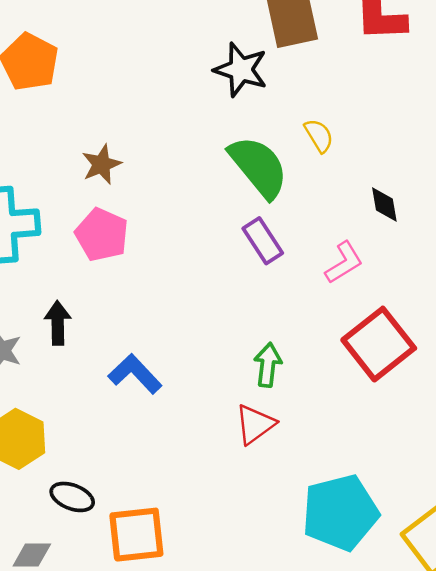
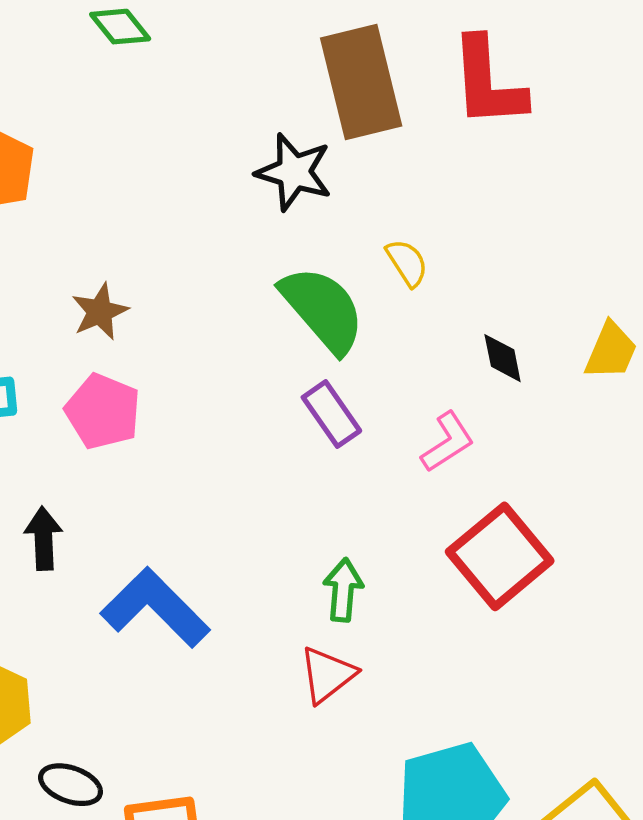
blue L-shape: (135, 374) -> (155, 608), size x1.4

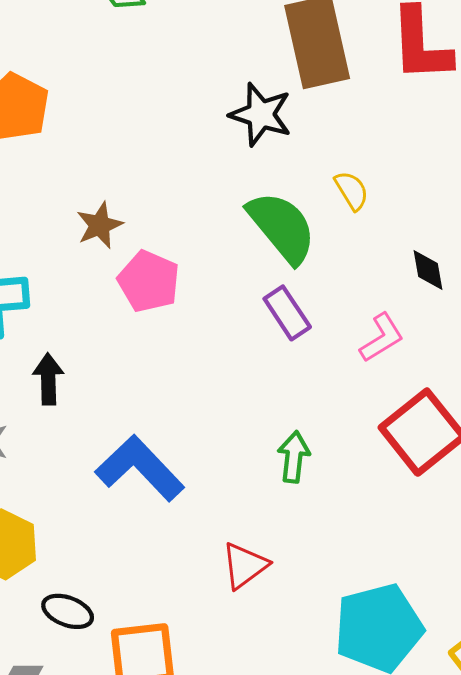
pink pentagon: (103, 411) -> (149, 281), moved
black arrow: (44, 538) -> (48, 379), moved
red triangle: (327, 675) -> (245, 565), moved

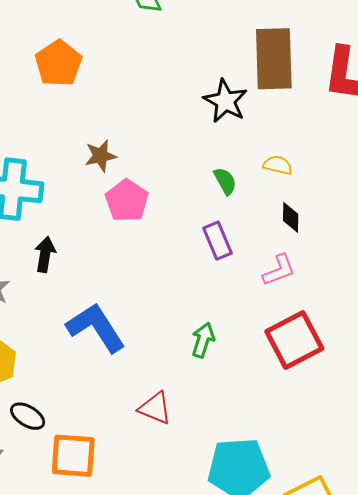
yellow semicircle: (352, 190) -> (278, 165), turned -56
green semicircle: (282, 227) -> (225, 181), size x0.5
black diamond: (428, 270) -> (291, 217), moved
red triangle: (245, 565) -> (155, 408), turned 48

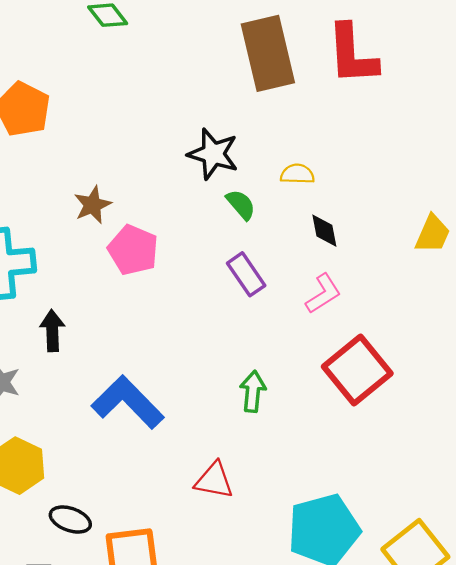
black star: (226, 101) -> (213, 154), moved

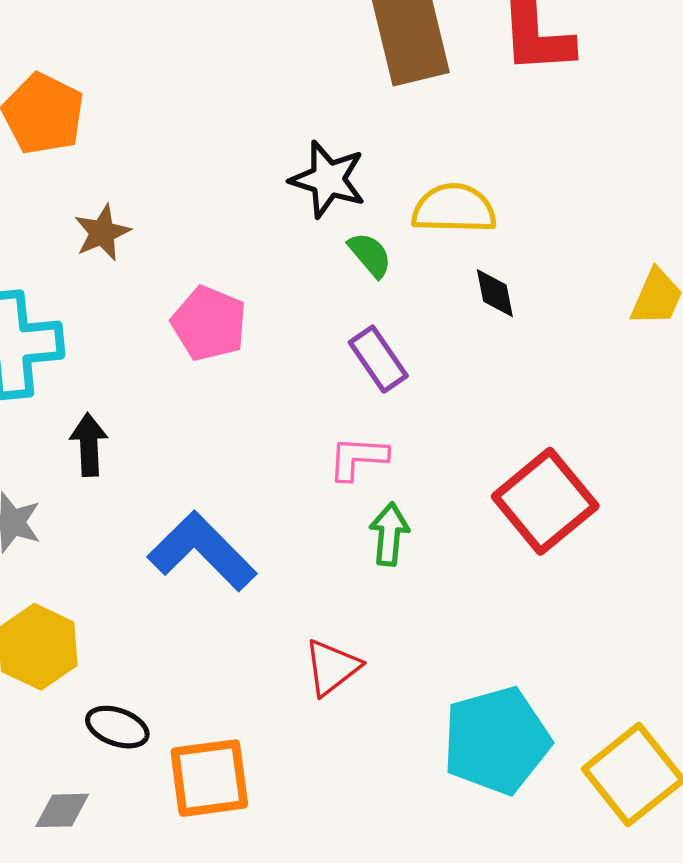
yellow semicircle: (297, 174) -> (454, 209), size x1.6
brown star: (93, 205) -> (102, 233), moved
pink L-shape: (323, 294) -> (358, 458), moved, turned -144
red triangle: (214, 480) -> (332, 667), turned -48

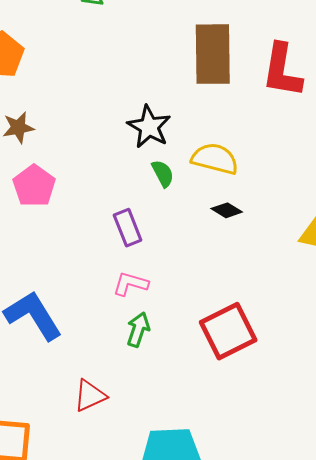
black diamond: (495, 293) -> (227, 210), turned -60
pink pentagon: (209, 324) -> (34, 186), moved
purple rectangle: (378, 359) -> (128, 228), moved

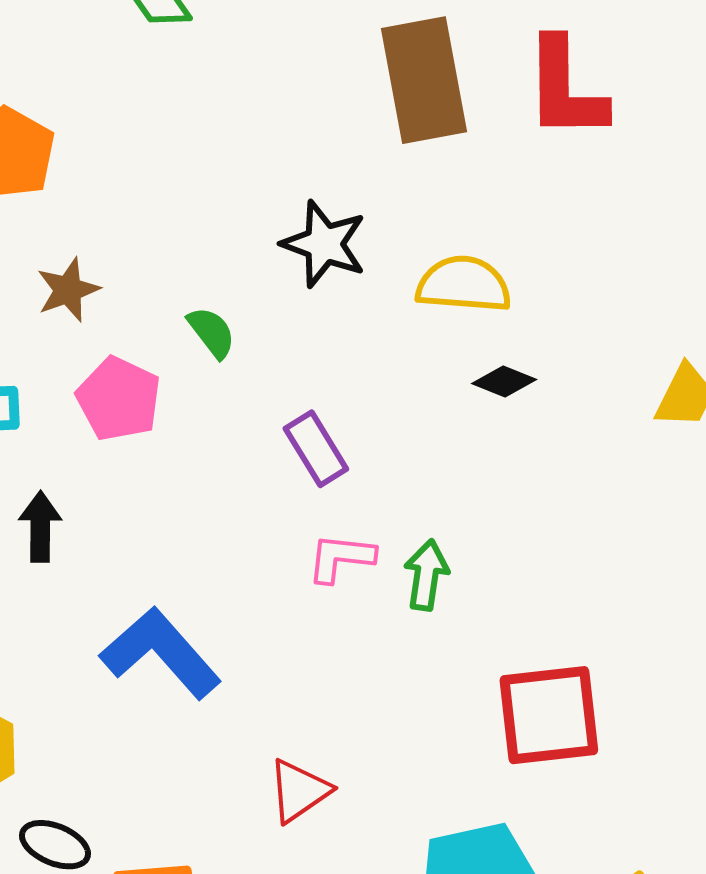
green semicircle: (163, 174) -> (212, 332), moved
green arrow: (138, 330) -> (426, 575), moved
red square: (228, 331) -> (549, 715), moved, turned 30

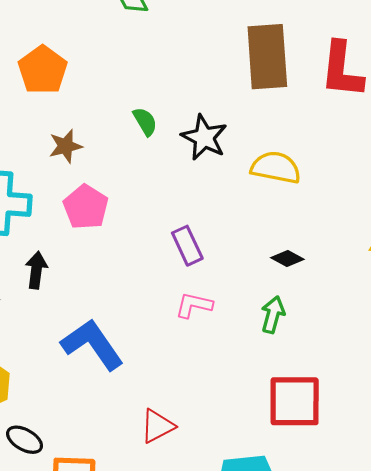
green semicircle: (212, 332) -> (145, 122), moved
black diamond: (504, 382) -> (287, 258), moved
green arrow: (426, 575) -> (273, 315), moved

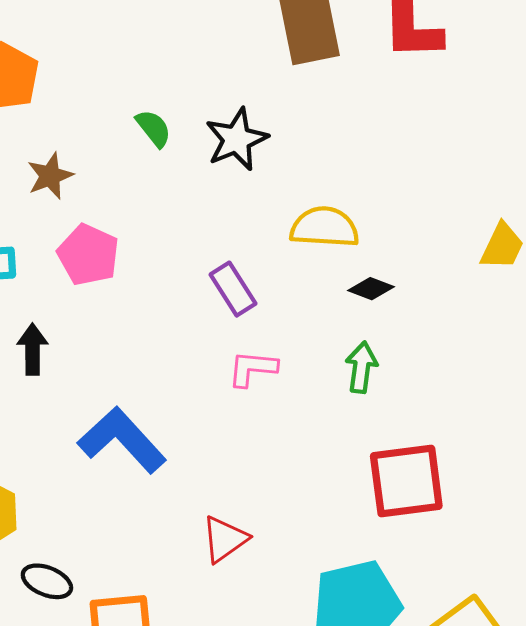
black star: (204, 137) -> (237, 139), turned 30
yellow semicircle: (276, 168) -> (325, 227), moved

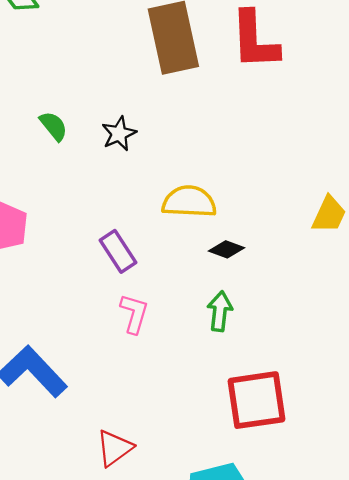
black star: (237, 139) -> (119, 134), size x0.7
pink L-shape: (252, 369) -> (134, 314), turned 102

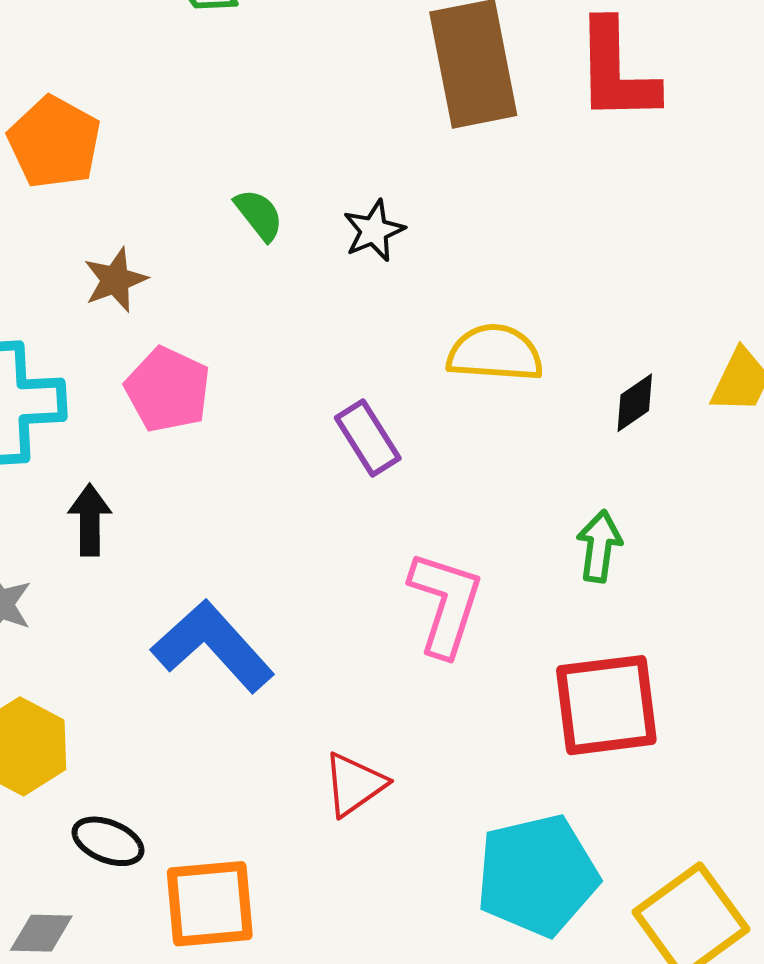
black diamond: (226, 249) -> (635, 403), moved, turned -56
green arrow: (220, 311) -> (599, 546), moved
pink L-shape: (134, 314) -> (445, 604), moved, size x1.5

